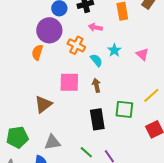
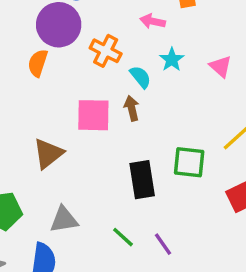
pink arrow: (95, 27) -> (153, 21), moved
brown arrow: (96, 85) -> (132, 108), moved

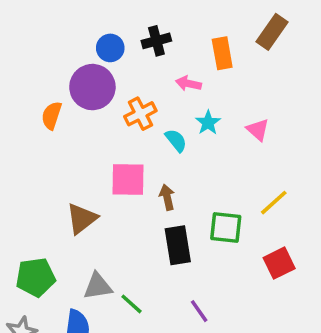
orange cross: (106, 51) -> (140, 114), turned 36
orange semicircle: (38, 63) -> (52, 115), moved
brown arrow: (132, 108) -> (167, 197), moved
green line: (123, 237) -> (132, 304), moved

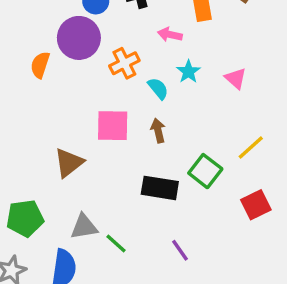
brown arrow: (167, 197) -> (158, 131), moved
green square: (226, 227) -> (205, 171), turned 32
black rectangle: (178, 245) -> (160, 188), turned -72

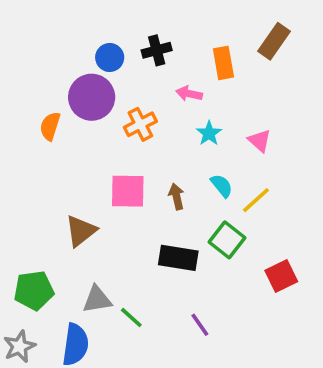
cyan semicircle: (158, 88) -> (222, 186), moved
yellow line: (251, 147) -> (256, 200), moved

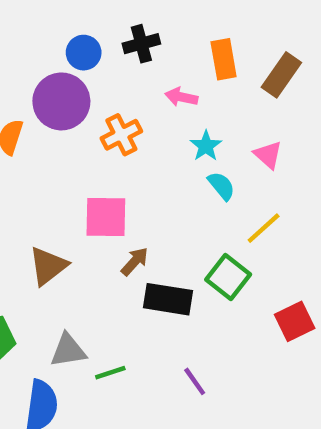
brown rectangle: (274, 41) -> (281, 75), moved
cyan semicircle: (222, 186) -> (221, 186), moved
brown arrow: (176, 197) -> (135, 261), moved, turned 55
green line: (131, 318) -> (110, 373), turned -60

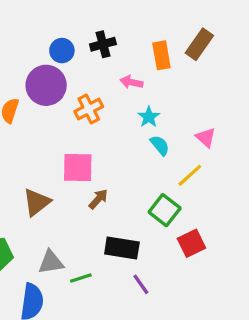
brown rectangle: (281, 75) -> (199, 44), moved
pink triangle: (268, 155) -> (206, 137), moved
black rectangle: (168, 299) -> (122, 248), moved
red square: (295, 321) -> (191, 243), moved

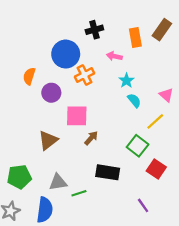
blue circle: (62, 51) -> (66, 54), moved, size x1.6
purple circle: (46, 85) -> (51, 93), moved, size x0.7
red square: (191, 243) -> (156, 169), turned -30
purple line: (141, 284) -> (143, 205), moved

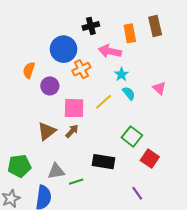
brown rectangle: (162, 30) -> (155, 26), turned -48
pink arrow: (114, 56) -> (110, 51), size x1.5
yellow line: (155, 121) -> (104, 102), moved
brown arrow: (91, 138) -> (72, 131), moved

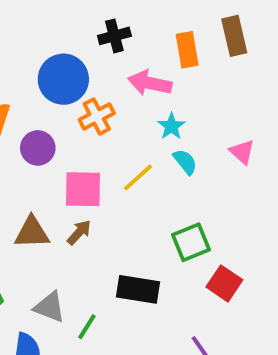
brown triangle: (47, 131) -> (32, 232), turned 36
green square: (132, 136) -> (191, 242), turned 30
gray triangle: (56, 171) -> (50, 307), turned 30
green line: (76, 182) -> (87, 327), turned -40

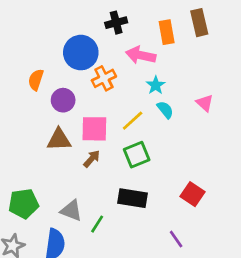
brown triangle: (32, 232) -> (59, 140), moved
green square: (191, 242) -> (137, 155), moved

